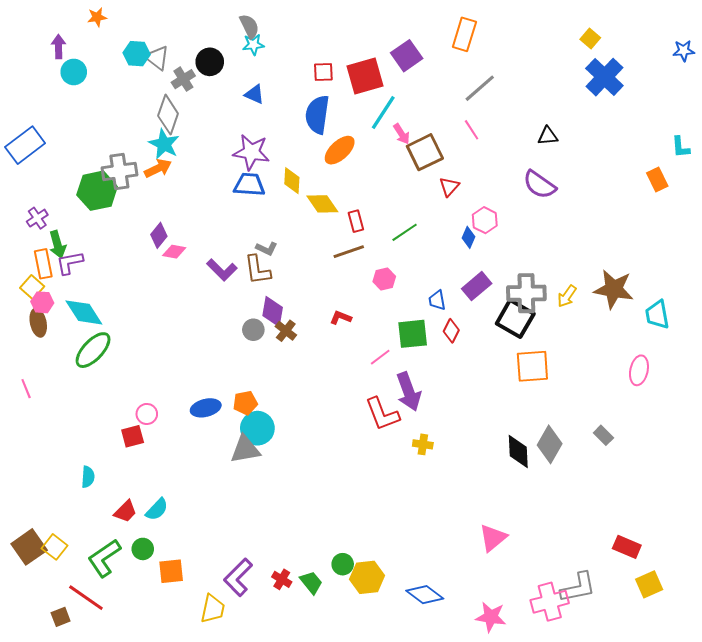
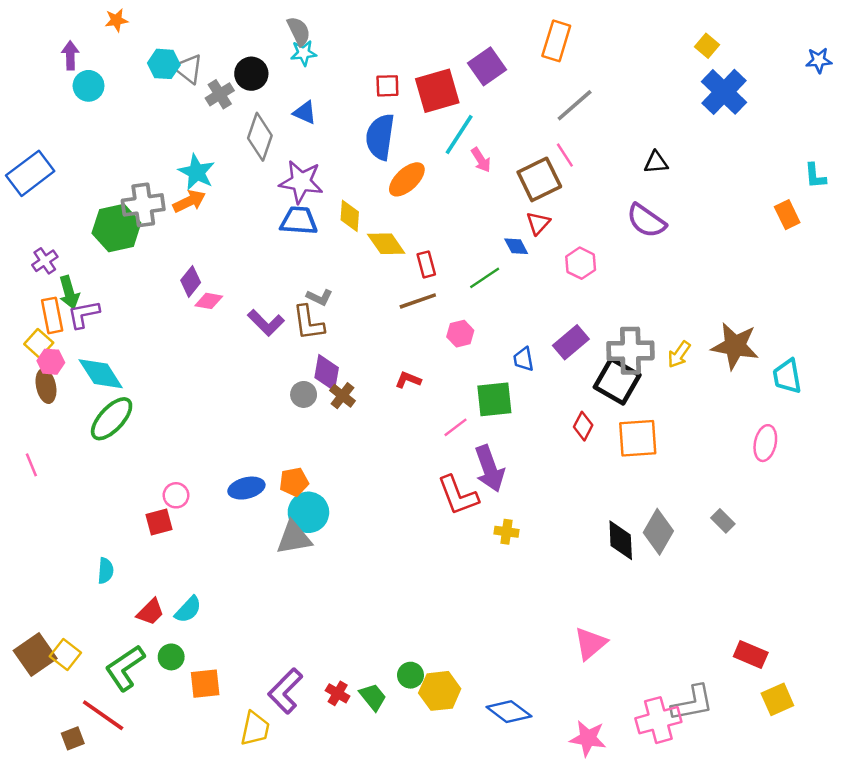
gray diamond: (168, 115) -> (260, 137), moved
brown square: (425, 152) -> (539, 179), moved
blue diamond: (468, 237) -> (516, 246), moved, turned -50
red diamond: (451, 331) -> (583, 426), moved

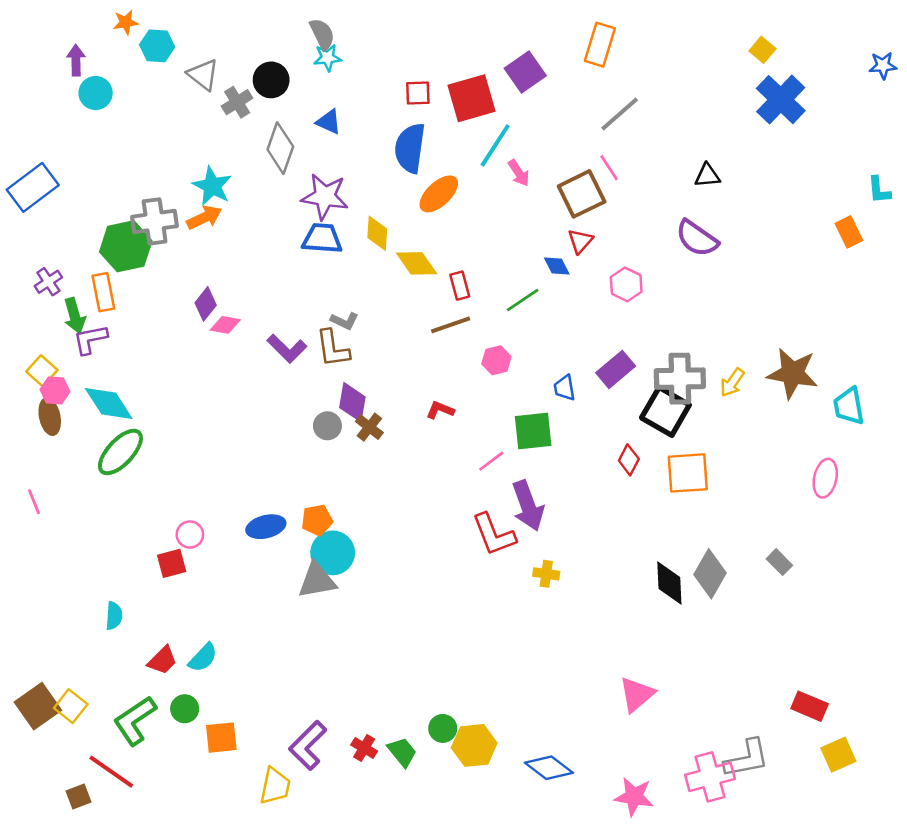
cyan hexagon: (164, 64) -> (157, 46), moved
orange rectangle: (52, 315) -> (103, 292), moved

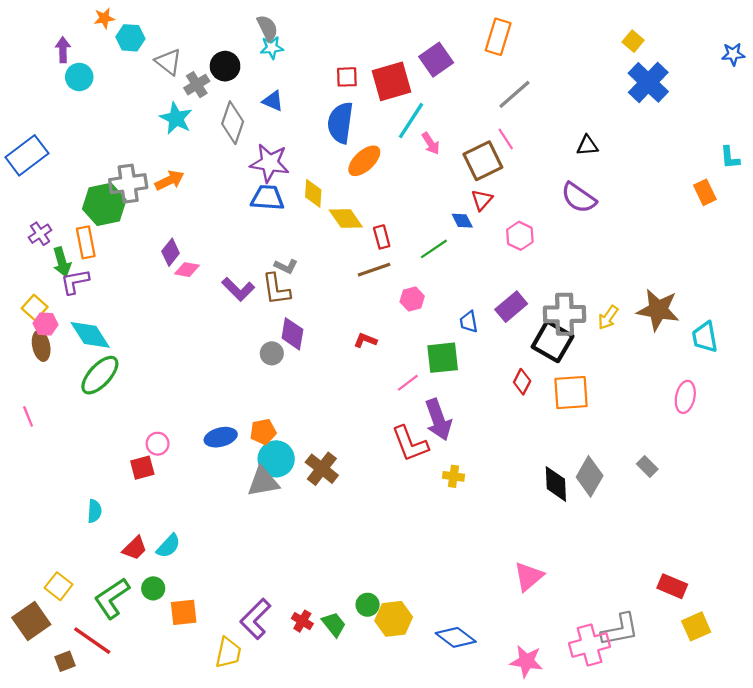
cyan star: (212, 186) -> (176, 118), moved
brown cross: (369, 427) -> (322, 469), moved, size x1.4
brown square: (38, 706) -> (31, 621), moved

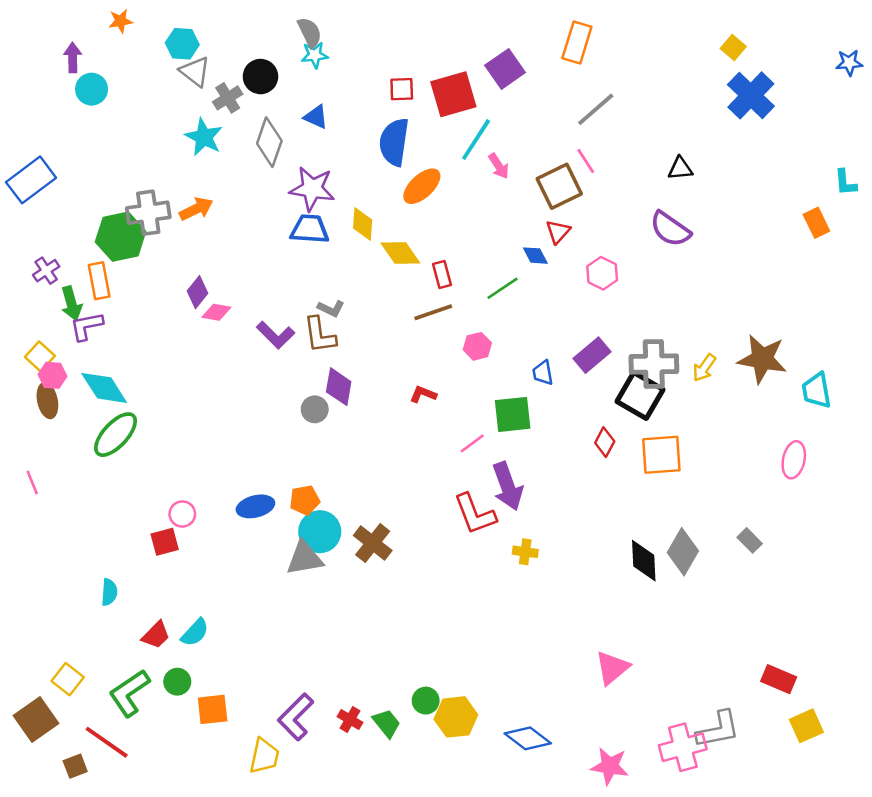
cyan hexagon: (130, 38) -> (182, 44), moved

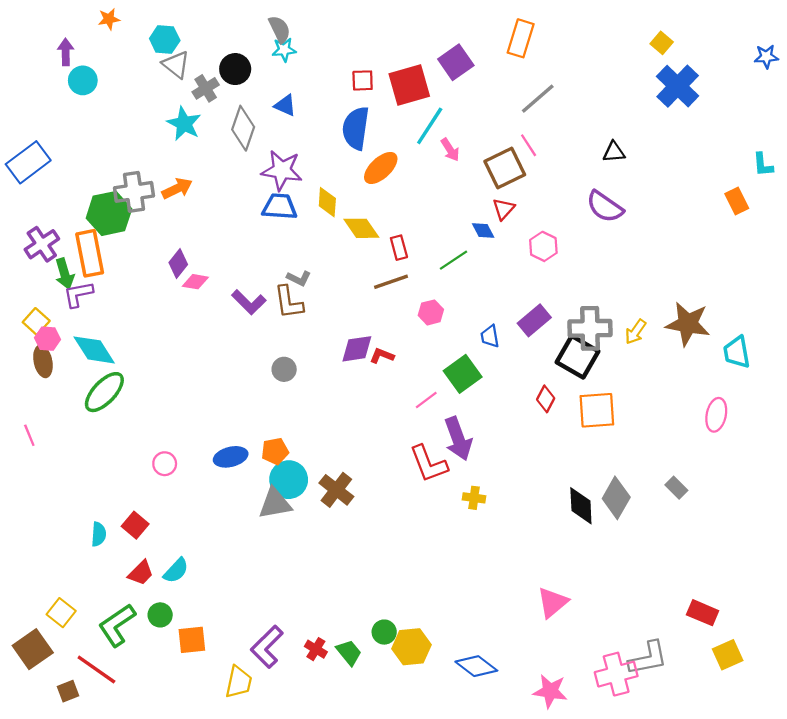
purple cross: (46, 271) -> (42, 244), size x1.4
orange rectangle: (99, 281) -> (90, 253), size x1.4
purple diamond: (339, 387) -> (357, 349), moved, turned 72
green square: (513, 414) -> (463, 374), turned -30
red square: (165, 542) -> (135, 525), moved, turned -35

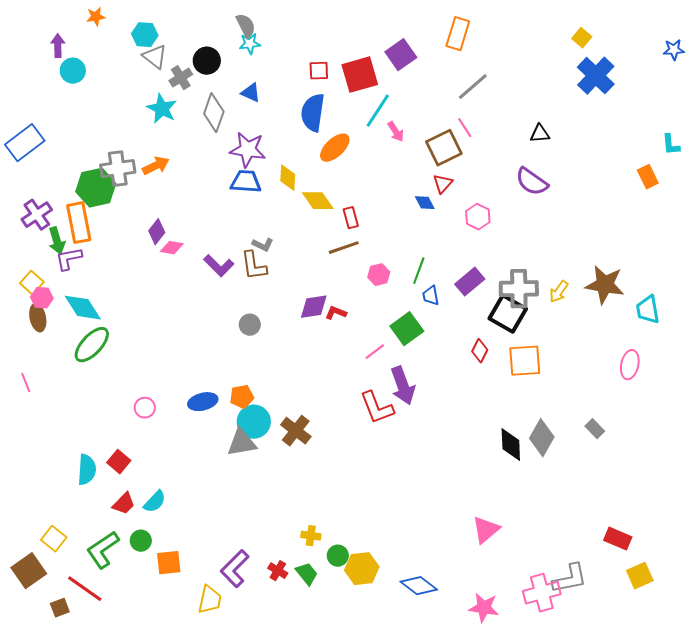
green line: (454, 260) -> (419, 271), moved, turned -36
yellow cross: (474, 498) -> (311, 536), moved
cyan semicircle: (99, 534) -> (87, 470), size x1.4

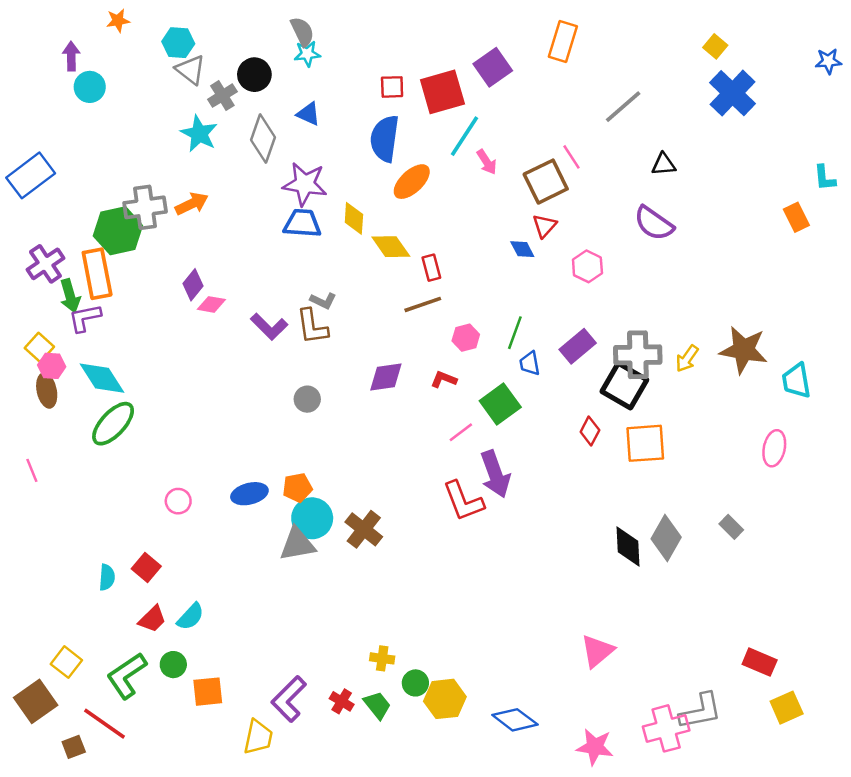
gray line: (473, 87) -> (623, 107), moved
red L-shape: (336, 313) -> (444, 379), moved
cyan semicircle: (87, 470) -> (107, 577), size x0.7

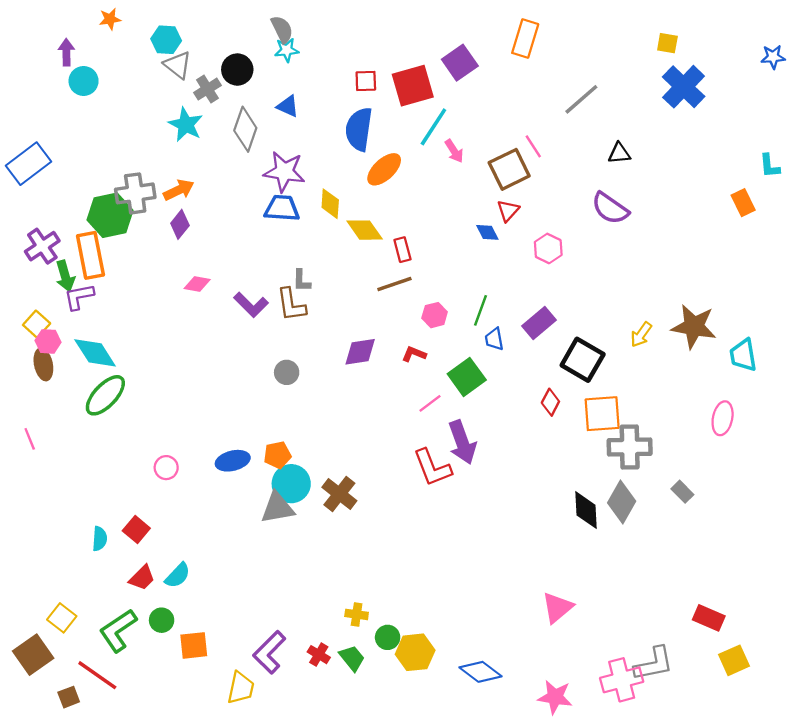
yellow square: (715, 46) -> (667, 43), turned -30
purple diamond: (193, 285) -> (180, 224), moved
gray L-shape: (323, 301) -> (302, 281), turned 65
gray cross: (638, 355) -> (630, 447), moved

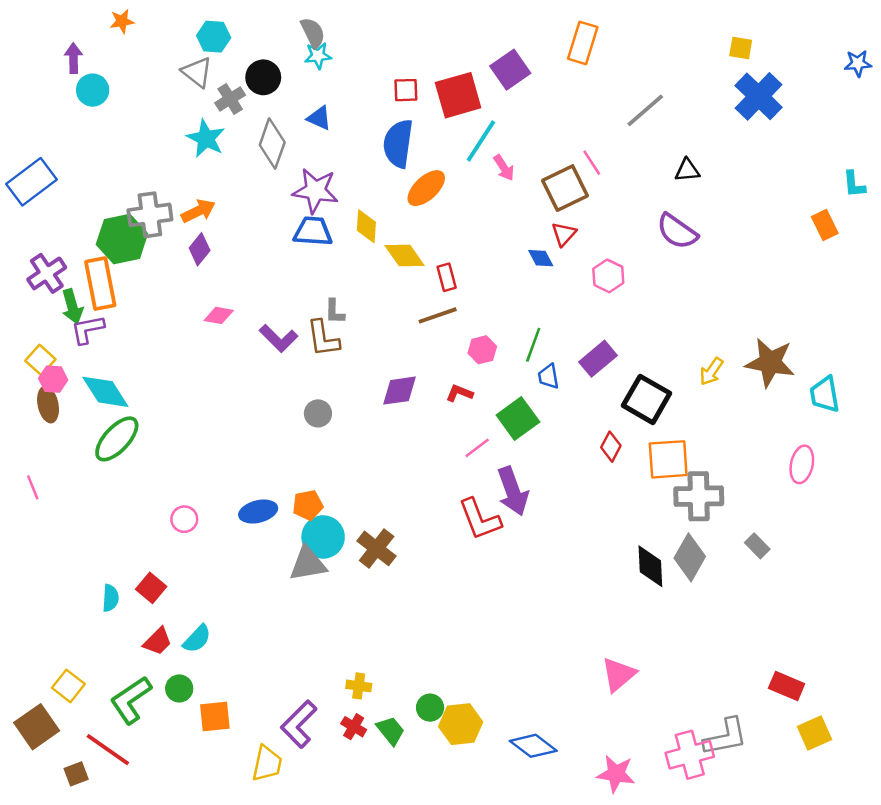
cyan hexagon: (166, 40) -> (214, 37), moved
yellow cross: (357, 614) -> (359, 686), moved

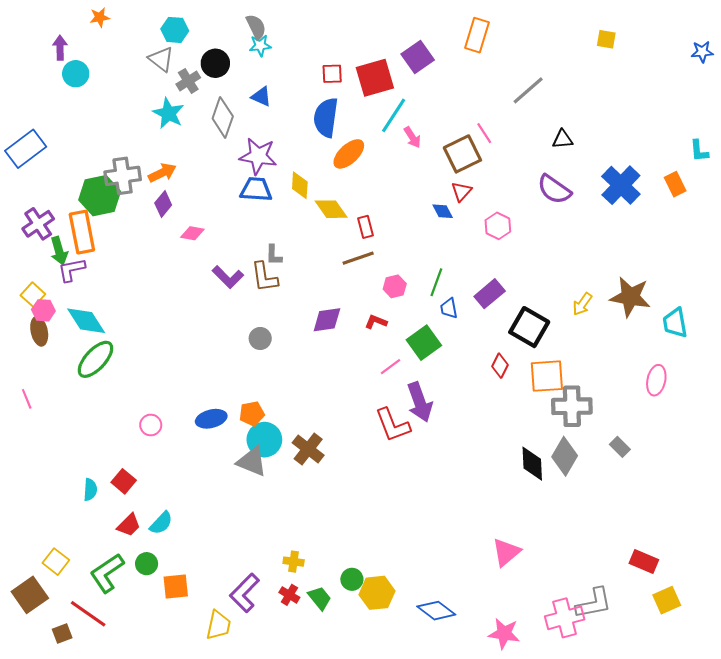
blue cross: (759, 96) -> (621, 185), moved
pink diamond: (219, 315) -> (192, 233), moved
gray triangle: (308, 564) -> (252, 461), turned 32

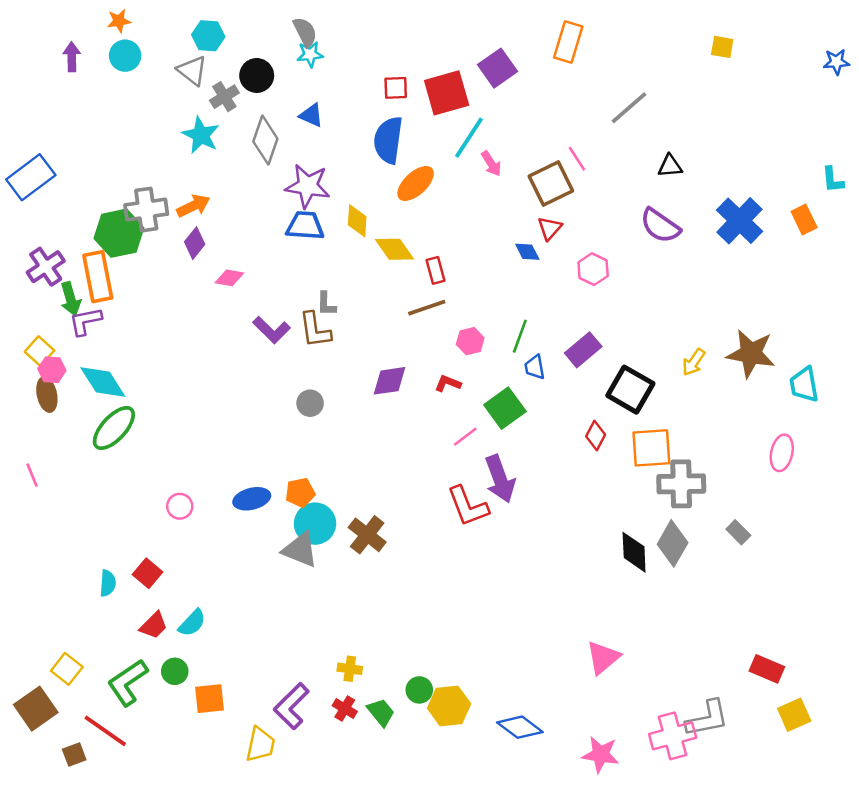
cyan circle: (76, 74) -> (125, 56), moved

